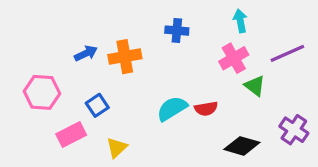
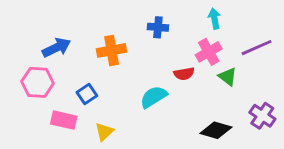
blue arrow: (86, 53) -> (56, 48), moved, size x1.4
red semicircle: (206, 109) -> (184, 74), moved
pink rectangle: (71, 135) -> (64, 120), turned 40

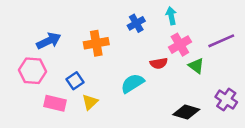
cyan arrow: (214, 19) -> (171, 16), moved
blue cross: (158, 27) -> (136, 23), turned -35
yellow triangle: (104, 132) -> (90, 102), moved

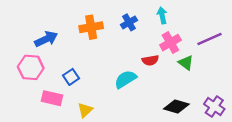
orange cross: (96, 43) -> (91, 27), moved
purple cross: (226, 100) -> (214, 107), moved
yellow triangle: (90, 102) -> (85, 110), moved

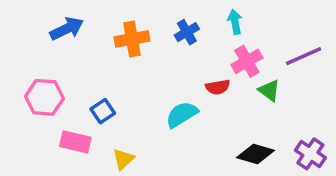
blue arrow: (46, 39) -> (67, 29), moved

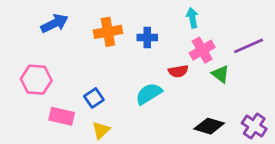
blue cross: (187, 32) -> (147, 37), moved, turned 30
blue square: (103, 111) -> (94, 98), moved

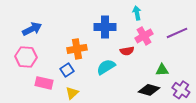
blue arrow: (55, 23) -> (32, 29), moved
orange cross: (108, 32) -> (77, 49), moved
blue cross: (147, 37) -> (105, 27), size x1.5
green triangle: (220, 74) -> (162, 70), moved, turned -40

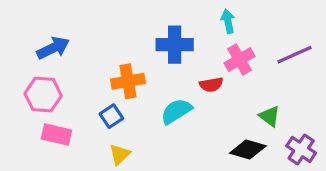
green triangle: (162, 70) -> (270, 116), turned 40
pink rectangle: (44, 83) -> (56, 134), moved

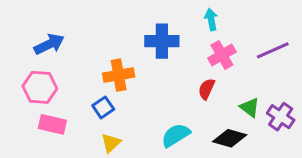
red semicircle: (211, 85) -> (207, 89), moved, turned 125
cyan semicircle: (176, 111) -> (176, 135), moved
purple cross: (301, 149) -> (281, 117), moved

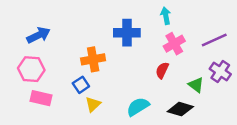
purple cross: (281, 117) -> (220, 72), moved
yellow triangle: (111, 143) -> (93, 104), moved

